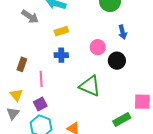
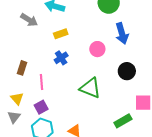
blue arrow: (123, 32) -> (122, 33), size x1.5
blue cross: (61, 55) -> (61, 58), turned -32
black circle: (117, 61) -> (127, 71), moved

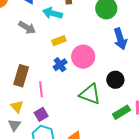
pink circle: (97, 49) -> (83, 57), moved, size x1.5
brown rectangle: (22, 68) -> (21, 76), size x1.5
black circle: (127, 71) -> (115, 80), moved
green rectangle: (123, 121) -> (122, 112), moved

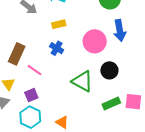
pink circle: (83, 57) -> (95, 41), moved
blue cross: (60, 65) -> (57, 48), turned -32
pink line: (41, 89) -> (34, 70), turned -56

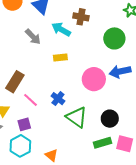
blue arrow: (120, 31) -> (120, 72), turned 80
blue cross: (57, 48) -> (58, 99), moved
black circle: (109, 70) -> (110, 119), moved

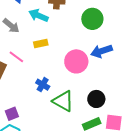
pink line: (31, 100) -> (16, 57), moved

